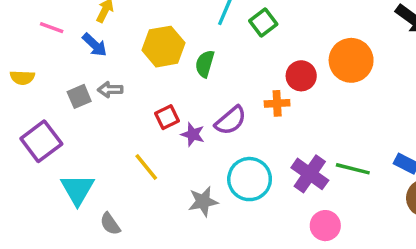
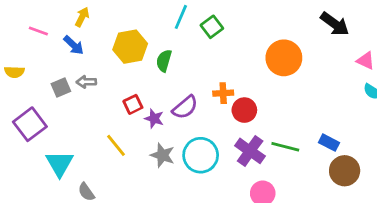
red circle: (301, 76) -> (244, 110), moved
gray star: (203, 201) -> (163, 155), moved, turned 30

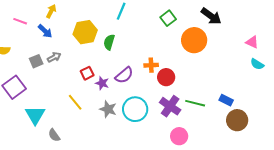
black arrow: (335, 24) -> (211, 16), moved
green square: (212, 27) -> (168, 18), moved
gray arrow: (86, 82) -> (54, 57), turned 152

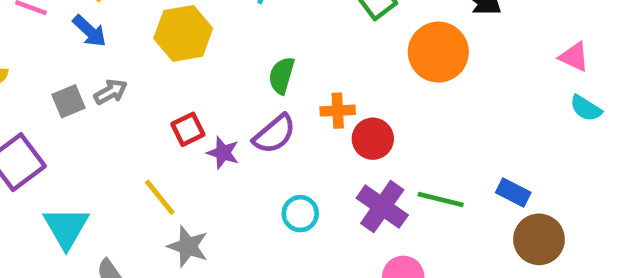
green semicircle: (109, 42) -> (282, 75), moved
gray star: (108, 109) -> (188, 246), moved
cyan circle: (135, 109) -> (300, 214), size x0.6

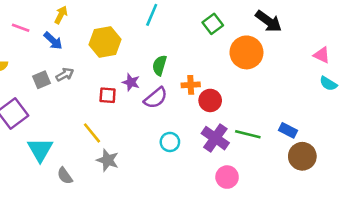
red square: (188, 129) -> (108, 95), turned 30
purple star: (223, 153) -> (131, 82), moved

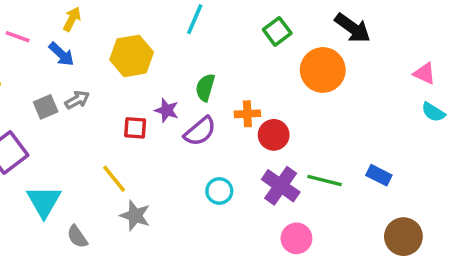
brown circle: (302, 156) -> (403, 237), moved

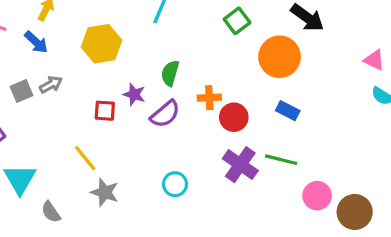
blue rectangle: (379, 175) -> (288, 111), moved
cyan circle: (219, 191) -> (175, 184), moved
pink circle: (296, 238) -> (317, 196), moved

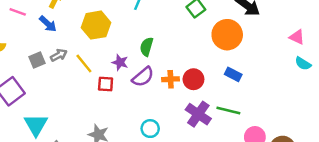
orange cross: (209, 98) -> (171, 79), moved
red square: (105, 111) -> (106, 84), moved
yellow line: (85, 158) -> (84, 64), moved

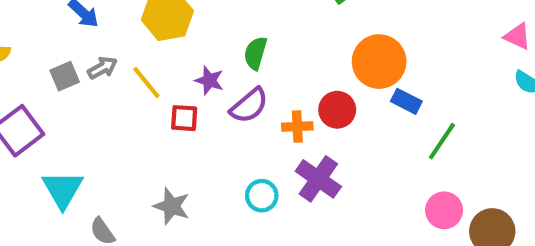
orange circle: (227, 35) -> (379, 62), moved
orange cross: (171, 79) -> (297, 127), moved
green line: (228, 111) -> (442, 141), moved, turned -70
purple cross: (198, 114) -> (318, 179), moved

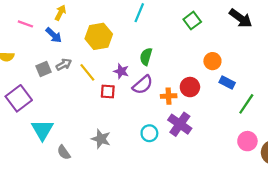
orange circle: (379, 62) -> (212, 61), size x0.6

